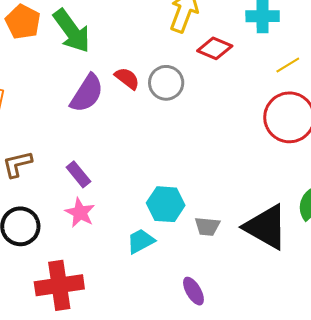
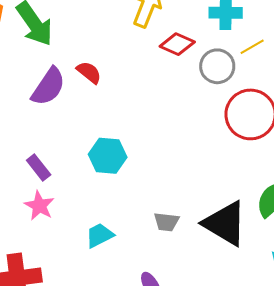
yellow line: (288, 65) -> (252, 47), moved
gray circle: (166, 83) -> (217, 66), moved
cyan hexagon: (166, 204) -> (108, 156), moved

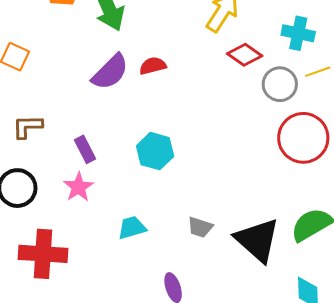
red semicircle: (89, 72) -> (153, 66), turned -64

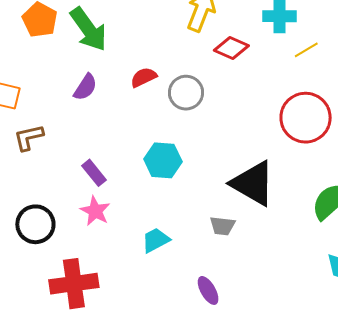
purple semicircle: (110, 72) -> (85, 87), moved, size x0.7
gray circle: (280, 84) -> (186, 93), moved
brown L-shape: (27, 127) -> (29, 137), moved
black triangle: (257, 240) -> (253, 183), moved

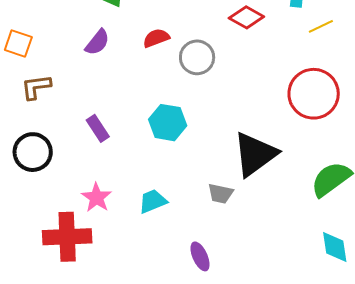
black triangle: (253, 183) -> (255, 154), turned 48
pink star: (95, 211) -> (97, 198), moved
black circle: (35, 224) -> (33, 152), moved

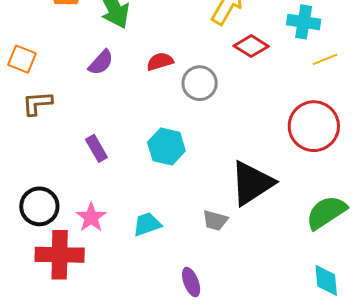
black circle: (33, 152) -> (39, 206), moved

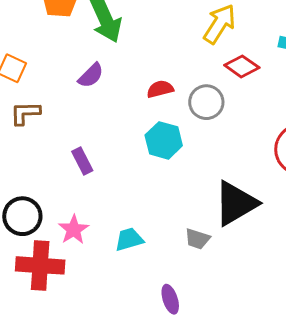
red semicircle: (160, 61) -> (160, 89), moved
gray circle: (200, 83) -> (206, 102), moved
cyan hexagon: (166, 147) -> (164, 140), moved

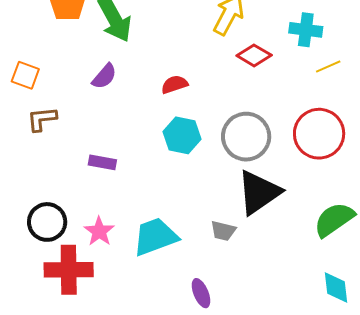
gray circle: (206, 102) -> (246, 137), moved, size x1.4
purple rectangle: (82, 161) -> (102, 162), turned -48
cyan trapezoid: (129, 239) -> (155, 237), size x1.6

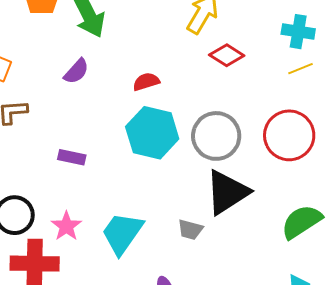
cyan cross: (306, 30) -> (298, 32), moved
cyan hexagon: (182, 135) -> (152, 133), size x1.4
cyan trapezoid: (155, 237) -> (122, 233), turned -36

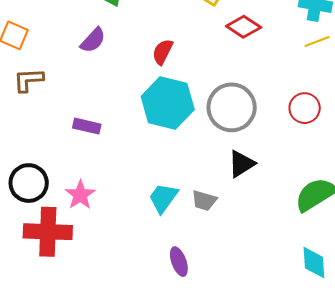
red semicircle: (146, 82) -> (163, 52), turned -48
red circle: (289, 135) -> (305, 108), size x0.6
black triangle: (227, 192) -> (241, 164), size x0.6
cyan trapezoid: (122, 233) -> (163, 198), moved, size x0.7

